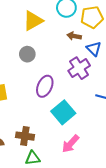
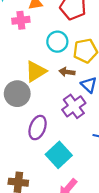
yellow triangle: (33, 21) -> (36, 71), moved
gray circle: (27, 54) -> (17, 94), size x1.5

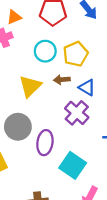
gray circle: (17, 94) -> (18, 127), moved

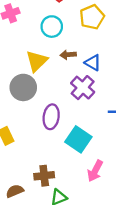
yellow pentagon: (76, 54) -> (92, 17), moved
gray circle: (18, 127) -> (23, 87), moved

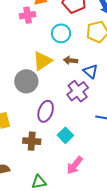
cyan square: (78, 139) -> (65, 135), size x0.7
brown cross: (44, 176) -> (32, 141), moved

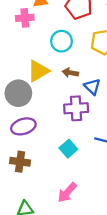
purple cross: (78, 91) -> (76, 108), turned 30
purple ellipse: (46, 111) -> (23, 126), moved, turned 50
cyan square: (65, 135) -> (68, 149), moved

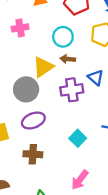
pink cross: (25, 18) -> (20, 28), moved
brown arrow: (70, 73) -> (68, 59), moved
purple cross: (76, 108) -> (72, 90), moved

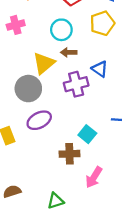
brown cross: (33, 154) -> (69, 154), moved

